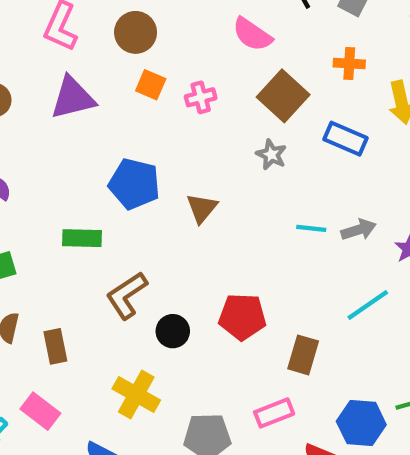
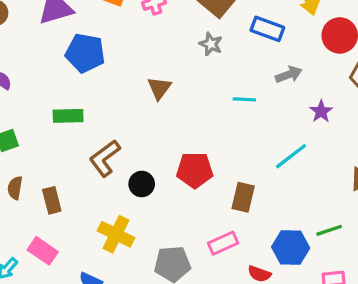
blue pentagon: (134, 184) -> (85, 53), moved
gray arrow: (359, 230) -> (289, 75), moved

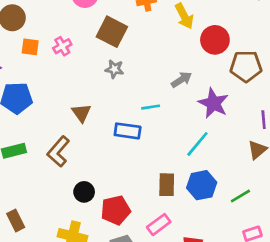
blue rectangle: (267, 29) -> (128, 131), moved
purple star: (321, 111) -> (213, 103), size x1.6
brown L-shape: (105, 158) -> (58, 152), moved
red pentagon: (195, 170) -> (116, 210), moved
blue hexagon: (291, 247) -> (202, 185), moved

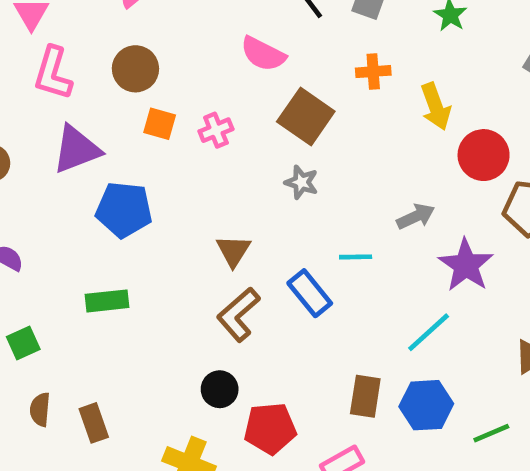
blue rectangle: (128, 131) -> (310, 293), turned 35
brown L-shape: (58, 152) -> (238, 314), moved

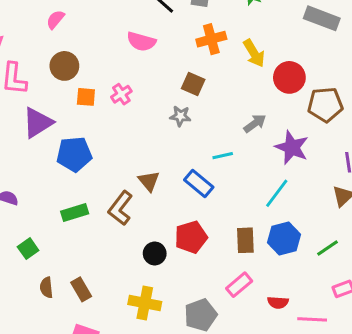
orange cross: (373, 72) -> (211, 39), size x1.4
brown square: (306, 117) -> (193, 84), moved, size x0.7
brown triangle: (233, 251) -> (149, 181), moved
brown L-shape: (238, 314) -> (120, 208), moved
red pentagon: (270, 428) -> (191, 237), moved

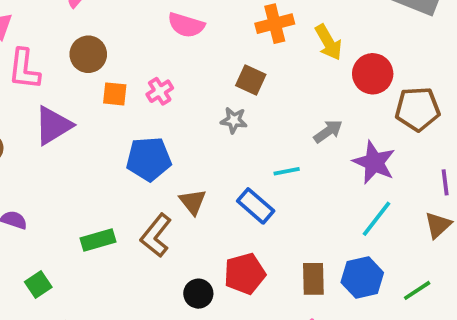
blue pentagon: (74, 154) -> (149, 159), moved
cyan line: (277, 193) -> (377, 219), moved

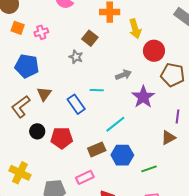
cyan line: (377, 219) -> (115, 124), moved
brown rectangle: (313, 279) -> (97, 149), turned 54
black circle: (198, 294) -> (37, 131), moved

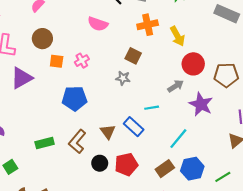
red circle: (154, 51) -> (193, 64), moved
brown triangle: (44, 94) -> (108, 132), moved

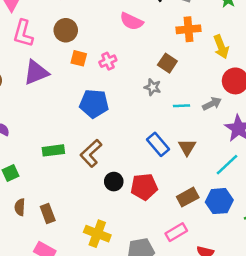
cyan line: (152, 108) -> (182, 106), moved
brown triangle: (108, 132) -> (187, 147), moved
cyan line: (178, 139) -> (227, 165), moved

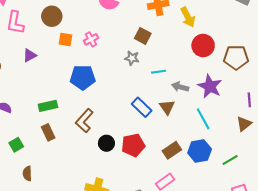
purple triangle: (36, 72) -> (30, 55), size x0.6
gray arrow: (212, 104) -> (180, 87), moved, turned -133
green rectangle: (53, 150) -> (48, 106), moved
cyan line: (227, 165) -> (203, 119), turned -70
brown rectangle: (48, 214) -> (48, 132), moved

